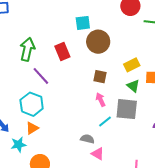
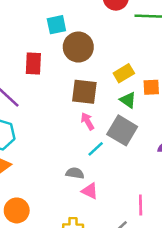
red rectangle: (62, 51) -> (33, 63), turned 30
brown square: (100, 77) -> (84, 92), size x1.5
gray square: (127, 109) -> (122, 130), turned 30

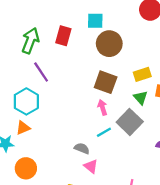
red rectangle: (33, 63) -> (63, 36), moved

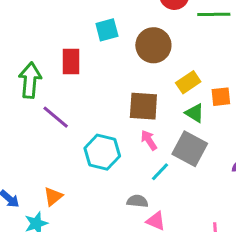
brown circle: (109, 44) -> (153, 45), moved
cyan hexagon: (26, 101) -> (102, 152), moved

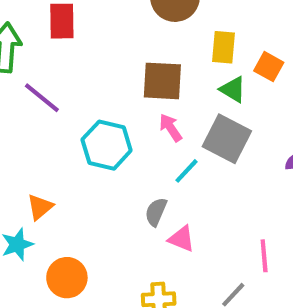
yellow rectangle: (188, 82) -> (223, 47), turned -50
orange square: (221, 97) -> (269, 67), turned 36
gray semicircle: (137, 201) -> (156, 212), turned -72

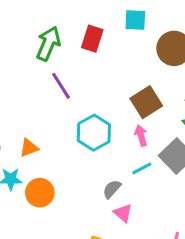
brown square: (162, 81) -> (146, 102), turned 36
orange triangle: (40, 207) -> (29, 148), moved
orange circle: (67, 278) -> (40, 193), moved

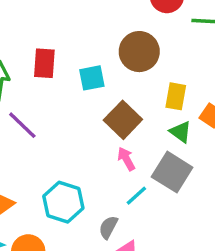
cyan square: (135, 20) -> (92, 78), moved
cyan hexagon: (94, 133) -> (63, 202), moved

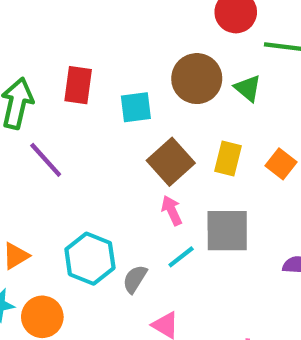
yellow rectangle: (176, 96) -> (228, 159), moved
green triangle: (181, 132) -> (248, 88), moved
gray square: (172, 172) -> (227, 231), turned -36
gray semicircle: (108, 227) -> (135, 279), moved

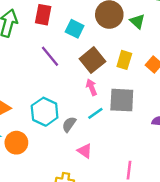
cyan square: (136, 107) -> (75, 29), turned 30
purple line: (46, 160) -> (50, 56), moved

